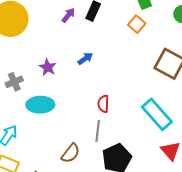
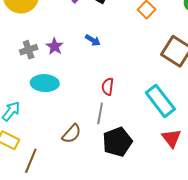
blue arrow: (85, 59) -> (93, 40), turned 63
gray cross: (14, 82) -> (29, 50), moved

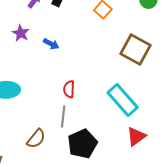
purple star: (55, 46) -> (21, 33), moved
red triangle: (171, 138) -> (136, 136), turned 35

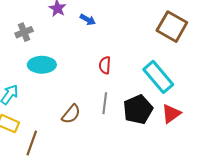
gray line: (63, 116) -> (105, 103), moved
black pentagon: (82, 144) -> (138, 109), moved

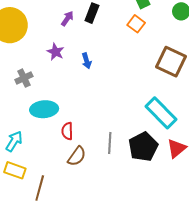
blue arrow: (88, 20) -> (87, 61), turned 49
red semicircle: (105, 65) -> (67, 131), moved

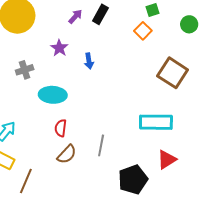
cyan ellipse: (44, 109) -> (53, 95), moved
cyan rectangle: (161, 113) -> (156, 122), turned -52
black pentagon: (143, 147) -> (133, 180), moved

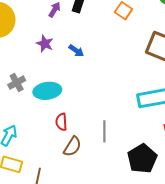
blue arrow: (89, 61) -> (76, 51), turned -35
gray cross: (25, 70) -> (17, 83), moved

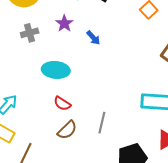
gray cross: (17, 83) -> (30, 33), moved
red semicircle: (61, 122) -> (62, 104), turned -66

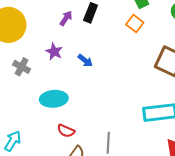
gray cross: (30, 33) -> (22, 67), turned -36

